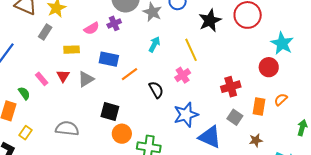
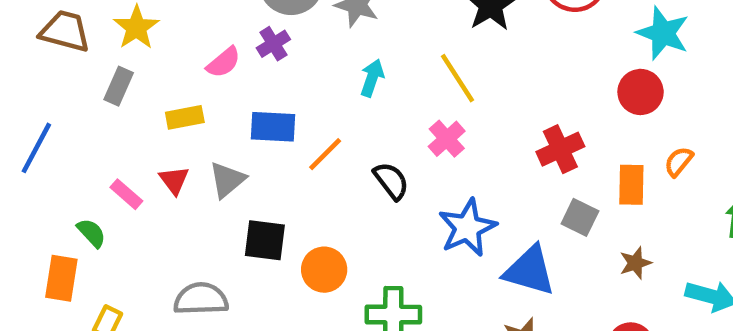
black square: (110, 111) -> (265, 240), moved
orange circle: (122, 134) -> (324, 270), moved

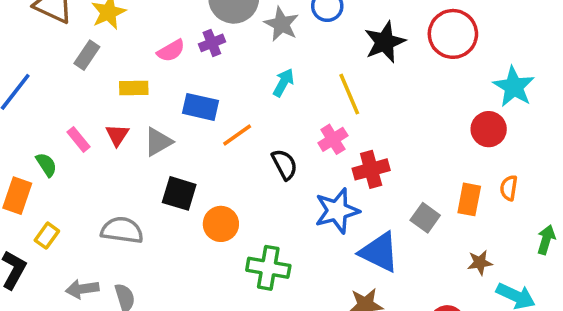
red cross: (560, 149) -> (371, 169), moved
orange semicircle: (679, 162) -> (509, 188), turned -40
brown star: (635, 263) -> (480, 263), moved

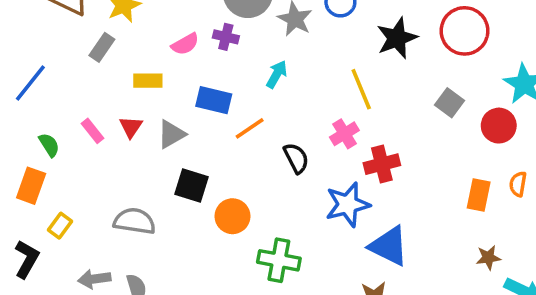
purple cross: (212, 43) -> (226, 37), turned 35
cyan arrow: (283, 82) -> (277, 74), moved
green semicircle: (46, 165) -> (49, 145), moved
gray square: (425, 218) -> (450, 103), moved

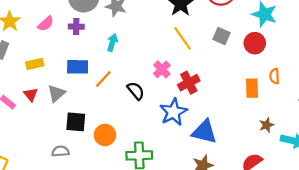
pink semicircle: (185, 44) -> (46, 24), moved
yellow line: (361, 89) -> (183, 38), moved
gray semicircle: (135, 221) -> (60, 151), moved, size x0.7

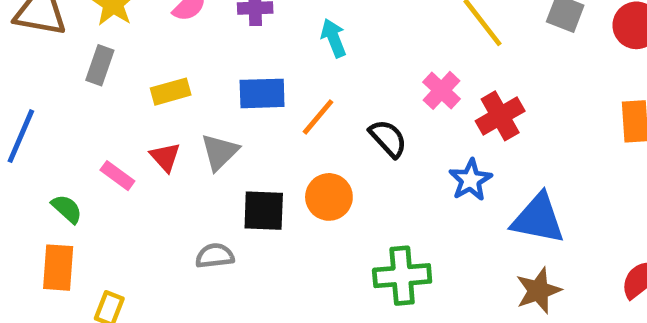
cyan arrow: (112, 42) -> (334, 38), turned -36
blue star: (173, 112) -> (470, 180), size x0.7
orange circle: (105, 135) -> (329, 197), moved
gray semicircle: (60, 151) -> (215, 256), moved

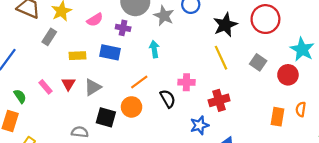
pink cross: (441, 90) -> (186, 82), moved, turned 35
blue rectangle: (262, 93) -> (110, 52), moved
orange circle: (329, 197) -> (132, 107), moved

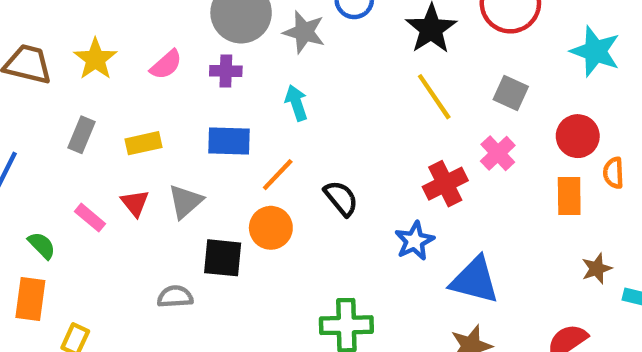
gray rectangle: (49, 37) -> (81, 135), moved
blue rectangle: (110, 52) -> (229, 141), moved
red circle: (288, 75) -> (578, 136), moved
pink cross: (186, 82) -> (498, 153), moved, turned -35

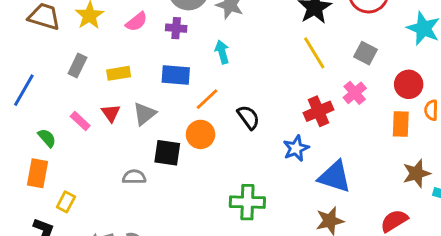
brown star: (597, 269) -> (417, 173), size x1.4

